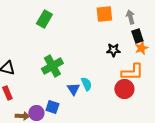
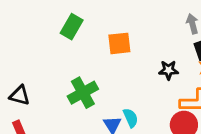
orange square: (104, 14) -> (119, 43), moved

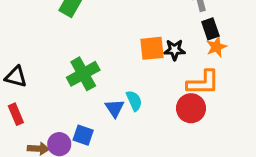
orange square: (119, 43) -> (152, 48), moved

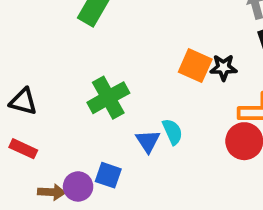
orange square: (152, 48) -> (195, 66), turned 30
red rectangle: (16, 114) -> (23, 149), turned -42

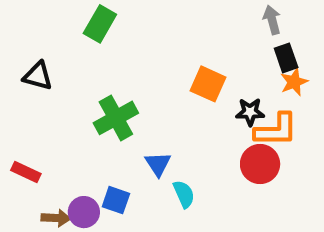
black star: (223, 67) -> (250, 112), moved
black triangle: (23, 101) -> (38, 76), moved
cyan semicircle: (172, 132) -> (184, 194), moved

